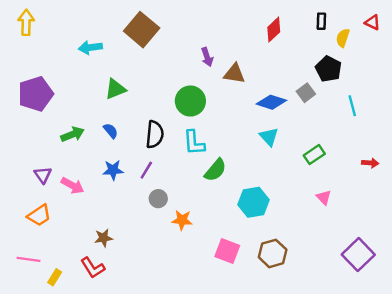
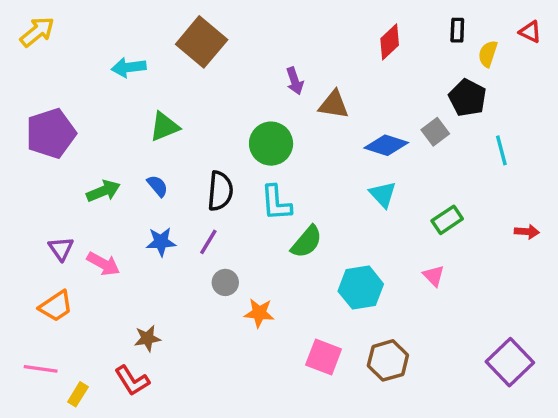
yellow arrow: (26, 22) -> (37, 32), turned 50
pink triangle: (324, 197) -> (434, 276), moved

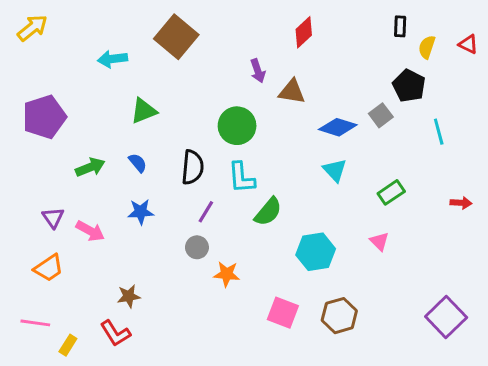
red triangle: (530, 32) -> (468, 44), moved
red diamond: (390, 42) -> (304, 32), moved
purple line: (208, 242) -> (206, 212), moved

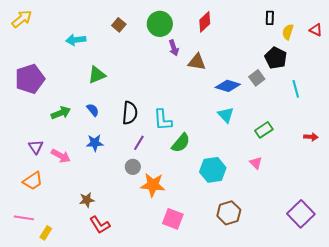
brown square: (176, 37) -> (119, 25), size x0.5
green circle: (237, 126) -> (160, 24), moved
orange star: (227, 274) -> (153, 185), size x1.4
pink square: (283, 313) -> (173, 219), moved
red L-shape: (115, 333) -> (100, 225), moved

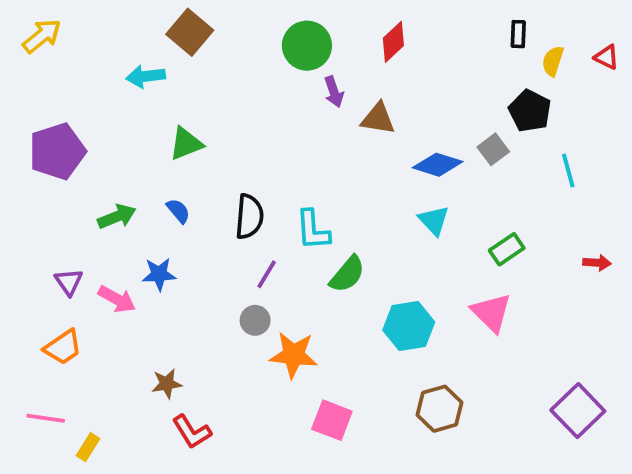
brown square: (119, 25) -> (190, 32), moved, size x1.6
blue star: (95, 143) -> (159, 274), moved
pink triangle: (256, 163) -> (491, 313), size x1.6

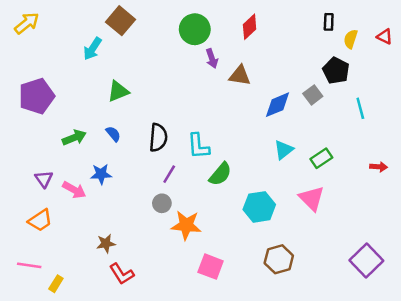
cyan arrow: (146, 76) -> (93, 49), turned -50
blue diamond: (438, 165) -> (278, 105), turned -40
cyan triangle: (434, 220) -> (284, 150), moved, turned 35

